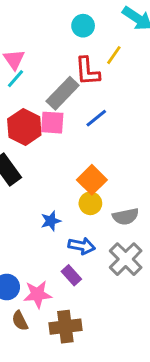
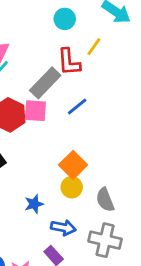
gray semicircle: (126, 217) -> (105, 200), turned 80
gray cross: (126, 259) -> (105, 240), turned -32

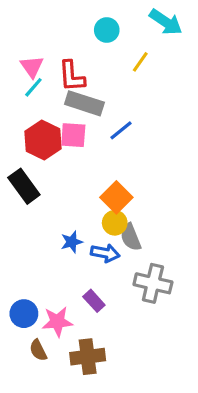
red L-shape: (69, 62) -> (72, 76), moved
gray rectangle: (45, 83) -> (84, 103), turned 64
gray semicircle: (105, 200) -> (131, 237), moved
blue arrow: (63, 228) -> (105, 253), moved

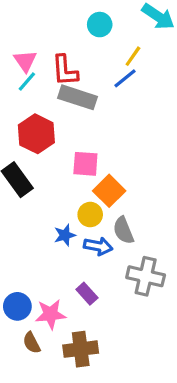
blue line: (121, 130) -> (125, 78), moved
pink square: (73, 135) -> (85, 164), moved
yellow circle: (115, 223) -> (90, 215), moved

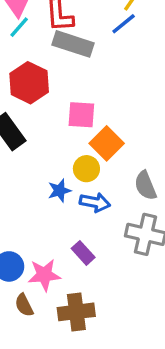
gray semicircle: (123, 230) -> (145, 186), moved

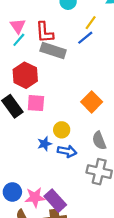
pink square: (81, 115) -> (36, 103), moved
orange square: (107, 143) -> (92, 102), moved
purple rectangle: (83, 253) -> (55, 201), moved, size x1.5

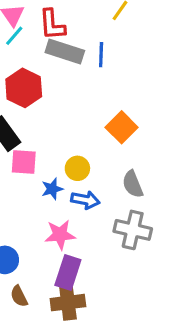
blue line: (85, 38) -> (101, 55), moved, turned -49
pink square: (36, 103) -> (24, 162), moved
pink star: (35, 197) -> (60, 235), moved
purple rectangle: (55, 201) -> (68, 273), turned 60

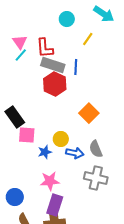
red hexagon: (24, 88) -> (55, 84), moved
blue arrow: (85, 200) -> (75, 153), moved

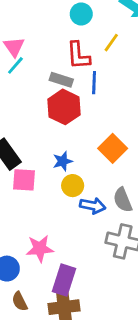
red L-shape: (45, 48) -> (78, 55), moved
gray rectangle: (53, 65) -> (61, 80), size x0.7
blue star: (45, 152) -> (63, 161), moved
pink star: (50, 181) -> (40, 249), moved

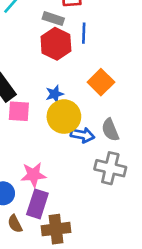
blue line: (94, 83) -> (84, 33), moved
yellow circle: (73, 186) -> (64, 117), size x1.6
purple rectangle: (64, 280) -> (37, 204), moved

